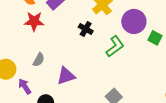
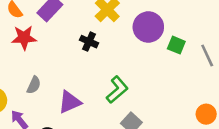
green L-shape: (115, 46) -> (117, 90), moved

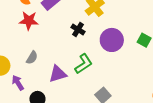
purple circle: (148, 27) -> (112, 40), moved
green L-shape: (117, 90) -> (84, 64), moved

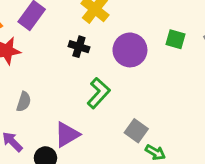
purple triangle: (58, 74) -> (67, 135), moved

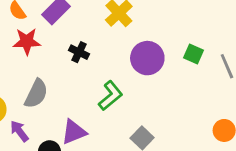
black cross: (79, 47) -> (79, 52), moved
gray semicircle: (24, 102) -> (36, 94), size x1.5

